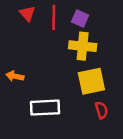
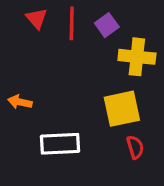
purple square: (80, 19) -> (107, 25), turned 30
yellow cross: (83, 46) -> (137, 57), moved

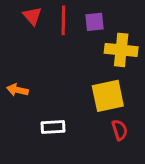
purple square: (107, 25) -> (94, 22), turned 30
white rectangle: (60, 144) -> (53, 127), size x0.7

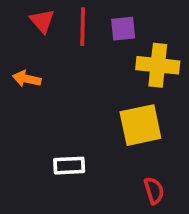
orange arrow: (17, 90) -> (27, 79), moved
red semicircle: (120, 130) -> (154, 191), moved

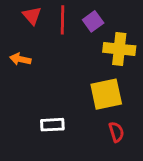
purple square: (123, 29) -> (93, 21), turned -30
red semicircle: (154, 191) -> (116, 132), moved

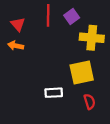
red triangle: (32, 16) -> (18, 24), moved
white rectangle: (52, 125) -> (54, 93), moved

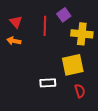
red line: (48, 15) -> (45, 26), moved

